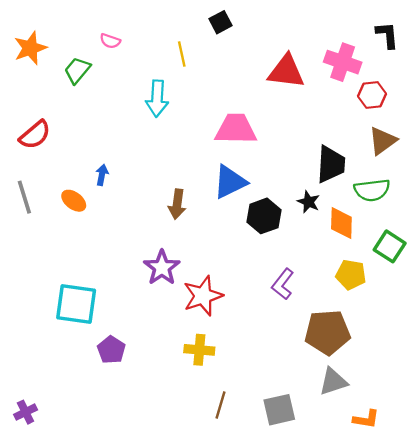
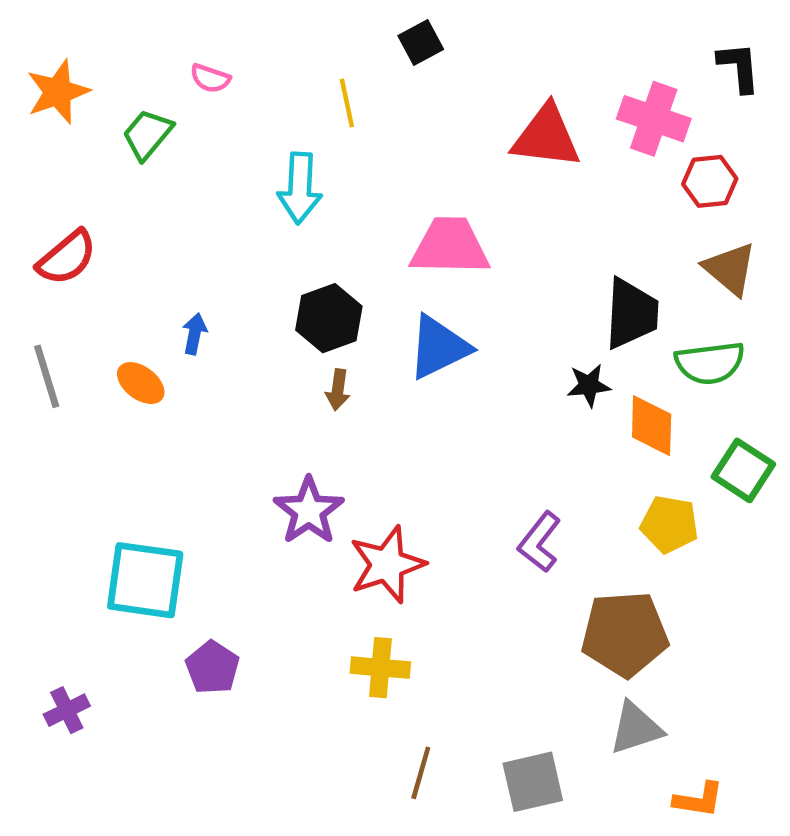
brown triangle: (383, 141) -> (730, 269), turned -44
black star: (309, 202) -> (589, 385), turned -30
brown arrow: (177, 204) -> (338, 390), size x0.7
black hexagon: (264, 216) -> (329, 318), moved
purple cross: (26, 412) -> (67, 710), moved

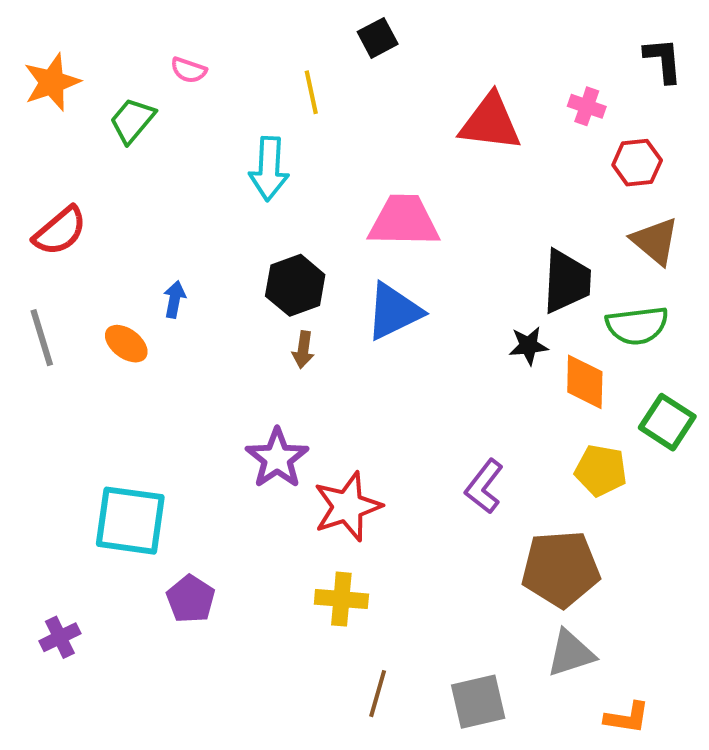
pink cross: (654, 119) -> (587, 106), size x0.6

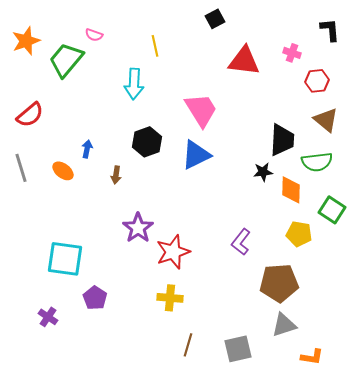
black square: (378, 38) -> (215, 19), moved
green trapezoid: (132, 120) -> (66, 60), size x1.5
pink trapezoid: (404, 221) -> (201, 110), turned 57
brown arrow: (303, 350) -> (116, 175), moved
purple cross: (60, 637) -> (48, 317), moved, turned -30

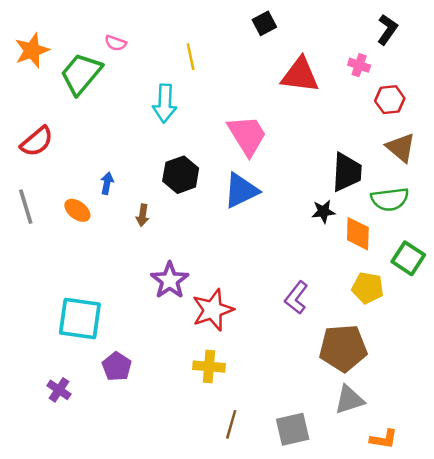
black L-shape: (330, 30) -> (387, 30), moved, turned 40

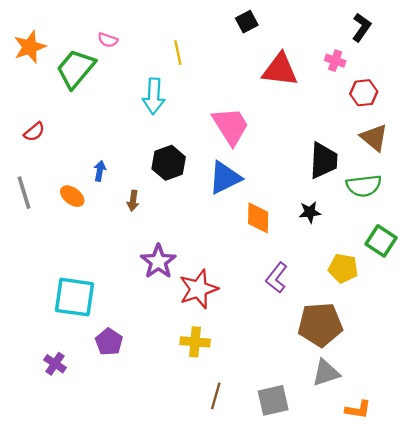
red semicircle: (37, 141) -> (34, 132), size x0.7
black star: (323, 212) -> (310, 212), moved
orange diamond: (358, 234) -> (258, 218), moved

